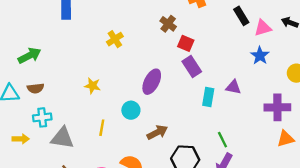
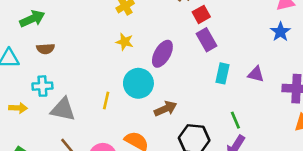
red square: (186, 43) -> (201, 14), turned 35
yellow star: (92, 86) -> (125, 42), moved
purple triangle: (233, 87) -> (256, 74), moved
brown semicircle: (35, 88) -> (45, 49), moved
cyan circle: (131, 110) -> (138, 83), size x1.5

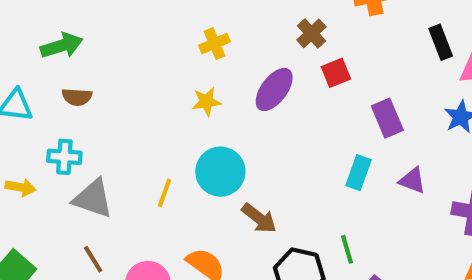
purple rectangle: (207, 40) -> (387, 118), moved
yellow star: (125, 42) -> (206, 102), turned -30
purple ellipse: (162, 54) -> (274, 89), moved
brown arrow: (165, 109) -> (259, 218), turned 55
green line: (235, 120) -> (347, 249), moved

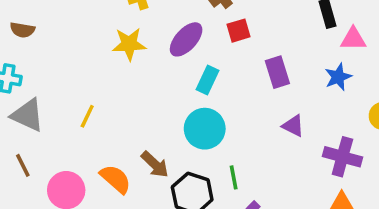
yellow star: (206, 102) -> (129, 44), size x1.4
cyan circle: (220, 172) -> (205, 129), moved
cyan rectangle: (358, 173) -> (208, 80), moved
brown arrow: (259, 218) -> (155, 164), moved

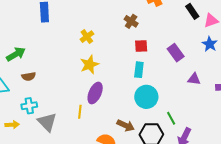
red square: (239, 31) -> (141, 46), moved, turned 32
purple ellipse: (186, 39) -> (95, 93), moved
gray triangle: (28, 115) -> (47, 122), turned 40

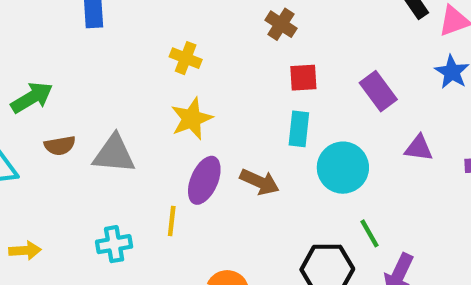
yellow cross: (87, 37) -> (186, 58), turned -32
cyan circle: (146, 97) -> (343, 168), moved
cyan cross: (29, 106) -> (114, 244), moved
gray triangle: (47, 122) -> (114, 154), moved, turned -40
brown arrow: (126, 126) -> (260, 182), moved

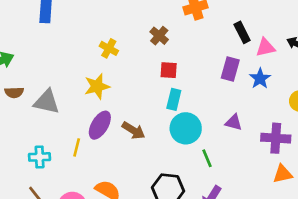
yellow cross: (186, 58) -> (109, 48), moved
purple rectangle: (378, 91) -> (230, 69), moved, turned 45
cyan rectangle: (299, 129) -> (174, 99), moved
green line: (370, 233) -> (207, 158), moved

